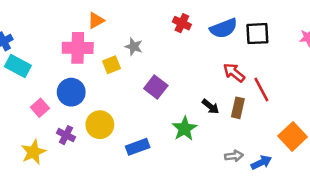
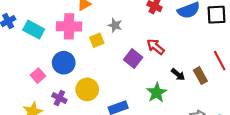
cyan rectangle: (18, 66) -> (34, 30), moved
red arrow: (234, 73) -> (156, 47), moved
brown rectangle: (238, 108) -> (200, 76), turned -42

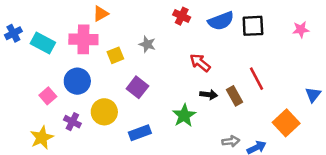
gray star: (115, 25) -> (147, 44), moved
red arrow: (156, 47) -> (200, 63), moved
purple square: (133, 58) -> (137, 87), moved
black arrow: (178, 74) -> (209, 95), turned -32

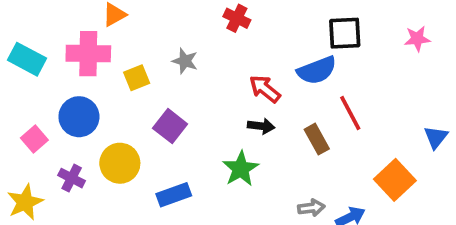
blue semicircle: (221, 21) -> (317, 70), moved
black arrow: (209, 95) -> (261, 126), moved

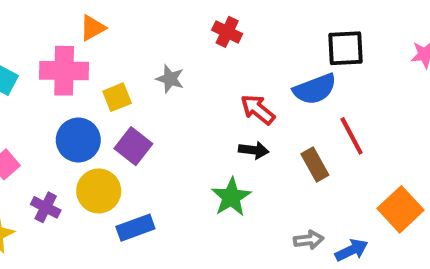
blue circle: (79, 117) -> (78, 140), moved
purple square: (170, 126) -> (133, 146), moved
blue rectangle: (174, 195) -> (135, 228), moved

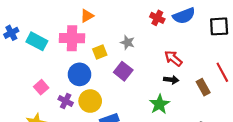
blue semicircle: (315, 89) -> (184, 16), moved
purple square: (133, 146) -> (123, 71), moved
purple cross: (46, 207) -> (66, 101), moved

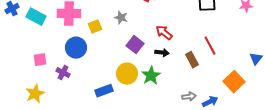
purple square: (123, 71) -> (135, 45), moved
pink square: (41, 87) -> (40, 60), turned 32
yellow circle: (90, 101) -> (127, 74), moved

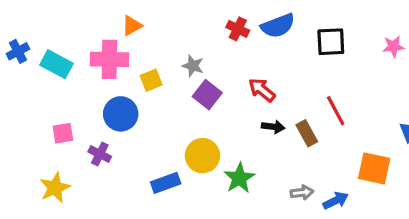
purple square: (135, 45) -> (207, 95), moved
black arrow: (162, 53) -> (273, 127), moved
green star: (151, 76) -> (239, 178), moved
orange square: (234, 82) -> (374, 168), turned -35

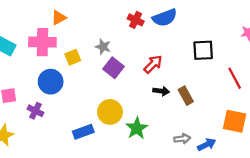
black square: (331, 42) -> (203, 50), moved
red arrow: (262, 90) -> (153, 64), turned 96
red line: (336, 111) -> (235, 78), moved

